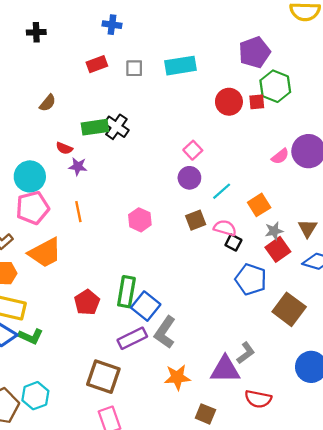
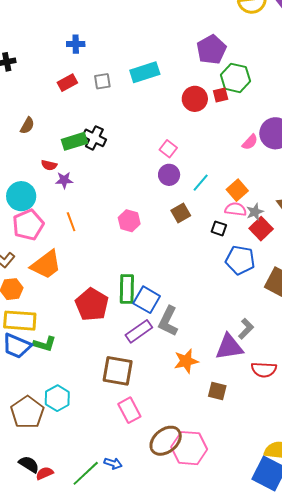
pink semicircle: (225, 228) -> (236, 209), moved
red pentagon: (87, 302) -> (92, 305), size x1.4

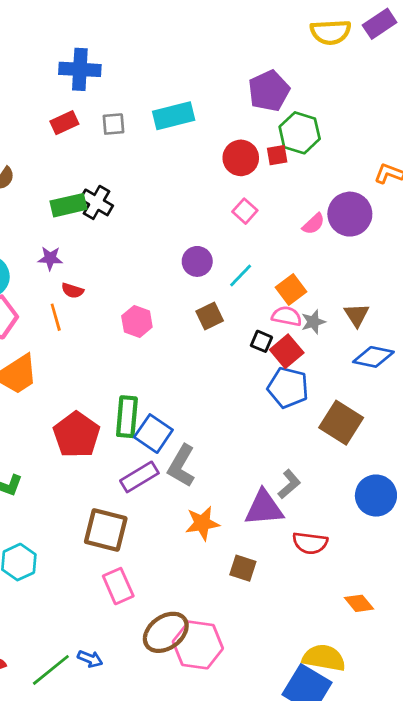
blue cross: (76, 44) -> (80, 69), size x1.6
pink square: (168, 149) -> (245, 211), moved
red semicircle: (49, 165) -> (73, 291), moved
red square: (261, 229) -> (287, 351), moved

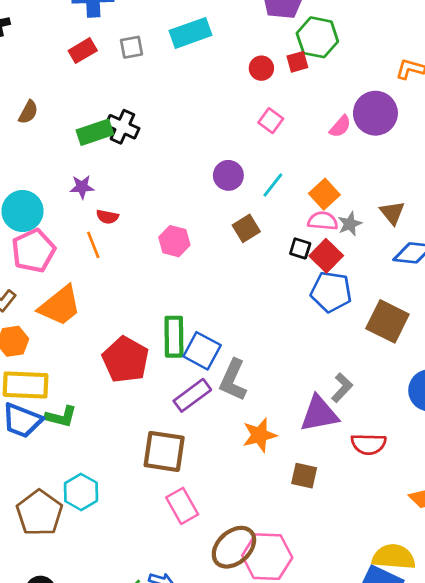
red circle: (241, 158) -> (261, 68), size x0.7

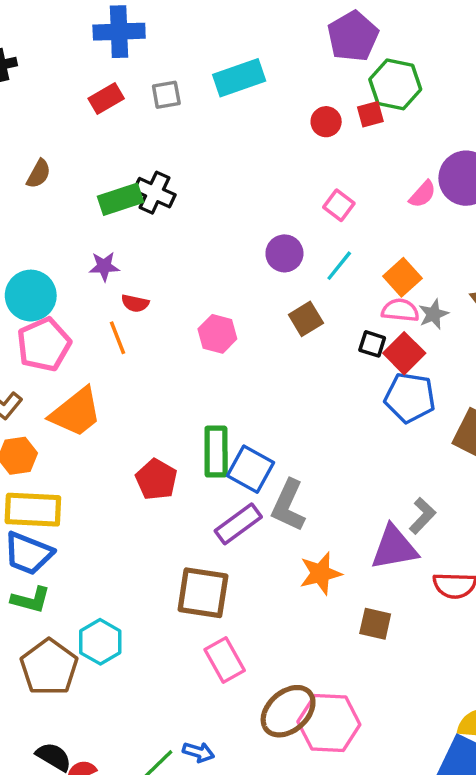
pink square: (271, 121) -> (339, 205), moved
red pentagon: (126, 360) -> (156, 479), size x0.7
green L-shape: (61, 417) -> (31, 600), moved

